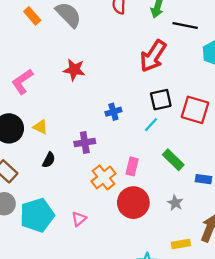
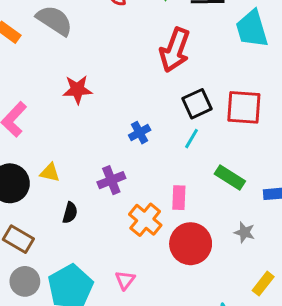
yellow rectangle: (181, 244) -> (263, 284), turned -30

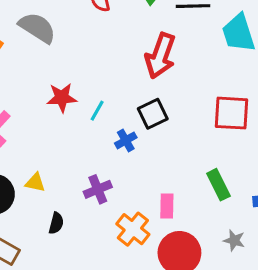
black square: (197, 104) -> (153, 114), moved
cyan line: (191, 139) -> (97, 111), moved
green rectangle: (230, 177) -> (218, 185), turned 32

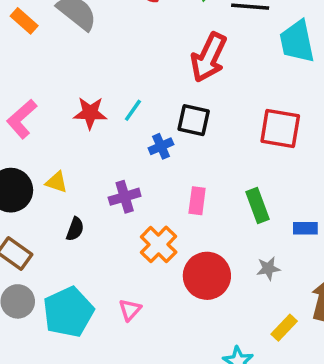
red star: (62, 98) -> (90, 113), moved
black square: (153, 114) -> (194, 120), turned 32
pink rectangle: (167, 206) -> (197, 201), moved
gray star: (234, 240) -> (268, 268), turned -30

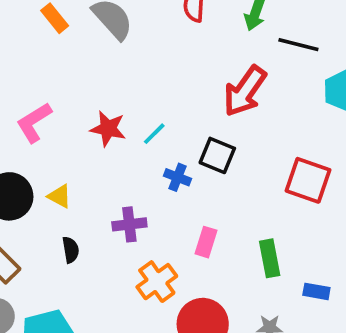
blue cross: (161, 146) -> (178, 177), turned 35
black semicircle: (75, 229) -> (71, 250), turned -40

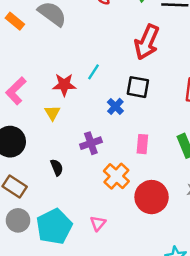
cyan line: (154, 134) -> (94, 72), moved
blue cross: (178, 177) -> (115, 106), turned 35
yellow triangle: (60, 196) -> (52, 113), moved, turned 42

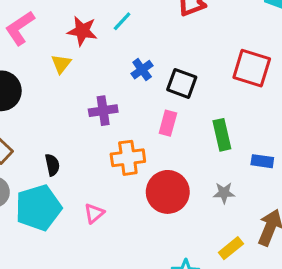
black square: (138, 87) -> (182, 83), moved
black semicircle: (57, 167) -> (52, 165), moved
orange cross: (116, 176) -> (128, 158), turned 30

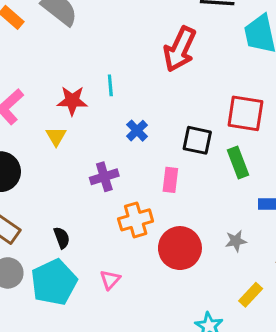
cyan line: (122, 21) -> (110, 85), turned -40
black square: (182, 83) -> (197, 140), moved
green rectangle: (222, 135) -> (238, 162), moved

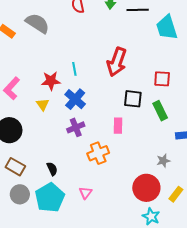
red arrow: (180, 49) -> (117, 62), moved
red square: (245, 113) -> (162, 79), size x0.7
blue cross: (137, 131) -> (75, 99), moved, size x1.5
red circle: (180, 248) -> (146, 188), moved

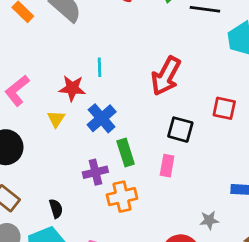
cyan line: (74, 69) -> (99, 67), moved
green rectangle: (160, 111) -> (126, 152), moved
pink rectangle: (118, 126) -> (167, 166), moved
purple cross: (76, 127) -> (95, 172), moved

